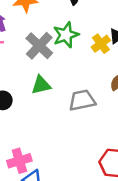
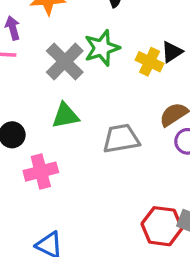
yellow cross: (101, 44) -> (150, 62), turned -30
pink cross: (19, 161) -> (41, 172), moved

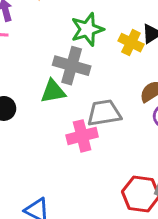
gray cross: (65, 62) -> (72, 66), moved, turned -30
pink cross: (41, 172) -> (82, 136), moved

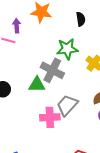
gray trapezoid: (104, 113) -> (67, 105), turned -50

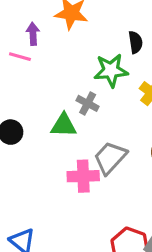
black semicircle: (81, 19) -> (136, 42), moved
gray cross: (52, 70) -> (88, 103), size x0.6

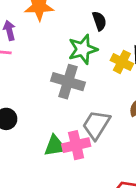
gray cross: (88, 103) -> (68, 82), size x1.6
green triangle: (64, 125) -> (55, 146), moved

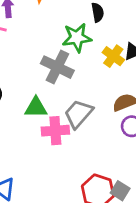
green triangle: (55, 146) -> (36, 107), moved

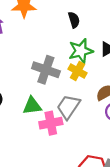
green star: (77, 38) -> (81, 51), moved
yellow cross: (113, 56) -> (78, 71), moved

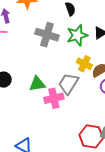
gray cross: (46, 70) -> (47, 35), moved
yellow cross: (78, 71) -> (84, 64), moved

